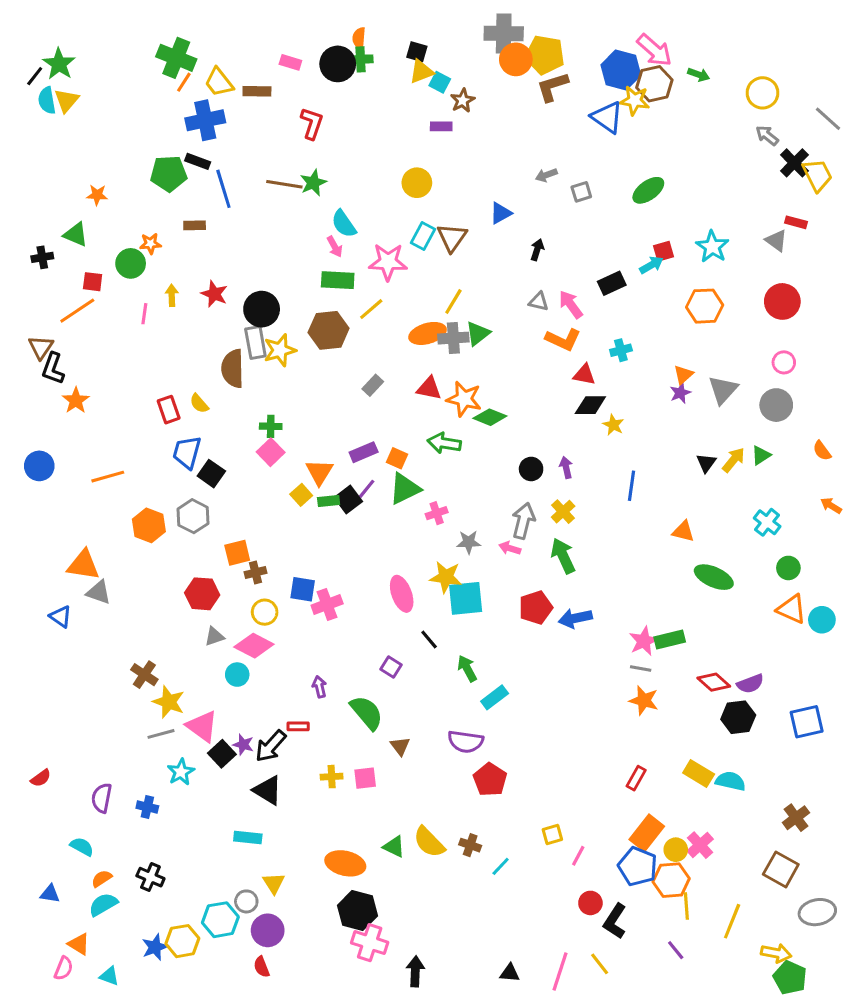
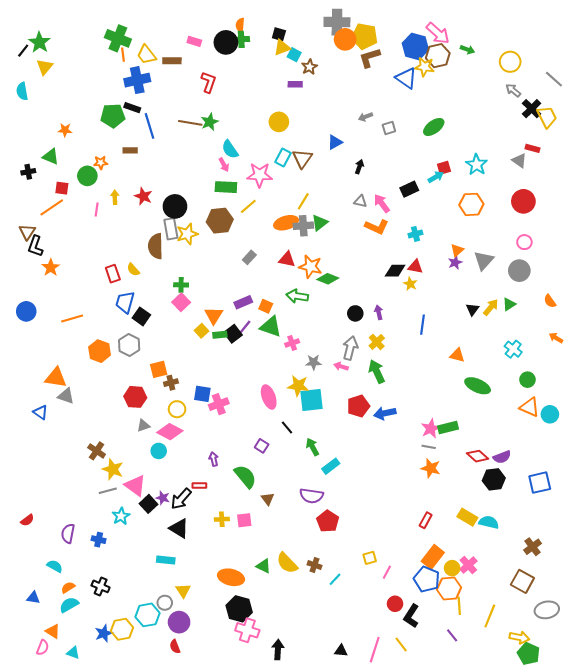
orange line: (184, 82) -> (123, 55), turned -40
cyan semicircle: (47, 100) -> (22, 91), moved
red triangle: (584, 375) -> (415, 267), moved
green triangle: (405, 489) -> (271, 327), turned 45

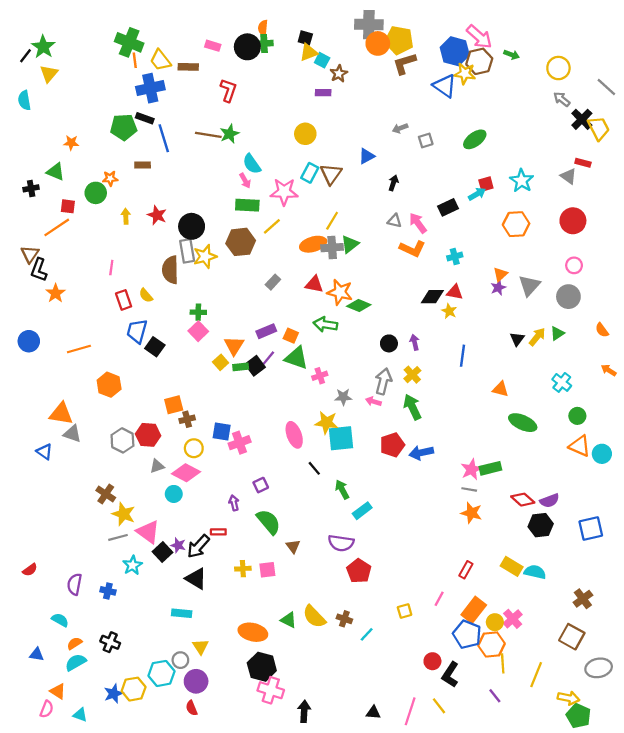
pink line: (97, 209) -> (111, 268), moved
gray hexagon: (129, 345) -> (122, 440), moved
purple square: (262, 446) -> (261, 485), moved, turned 32
pink line: (387, 572) -> (439, 599), moved

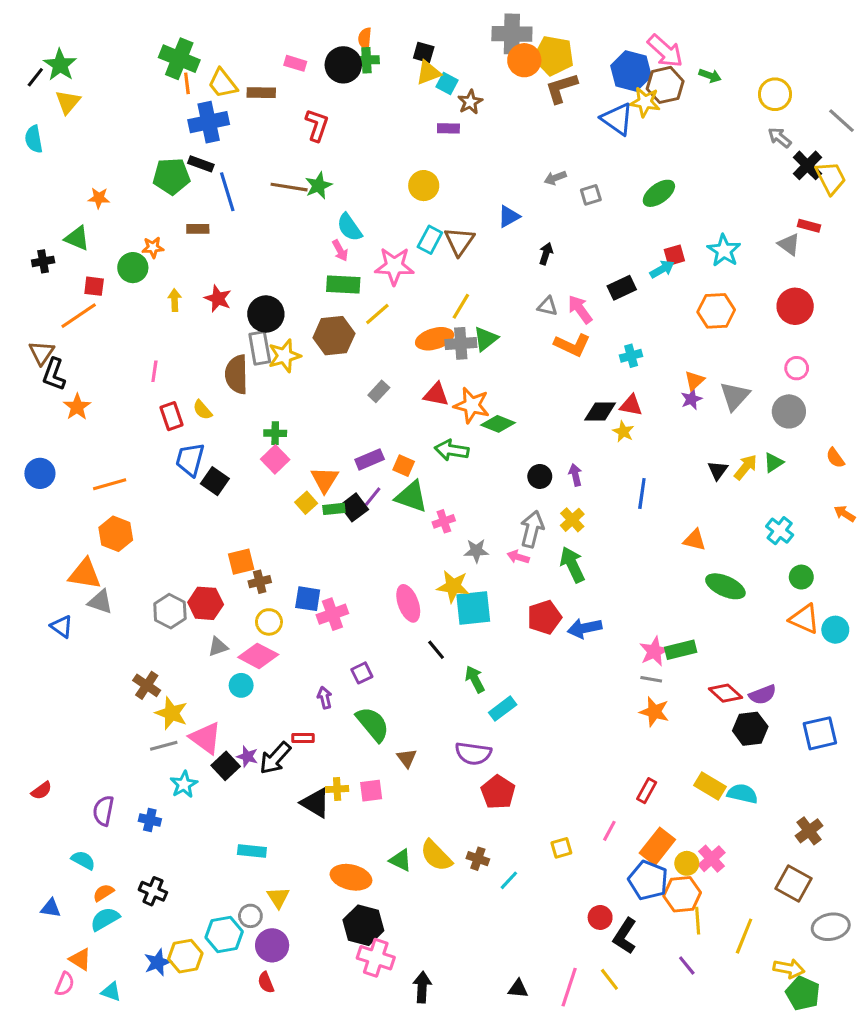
orange hexagon: (109, 385) -> (116, 534), moved
black triangle: (196, 579) -> (315, 803), moved

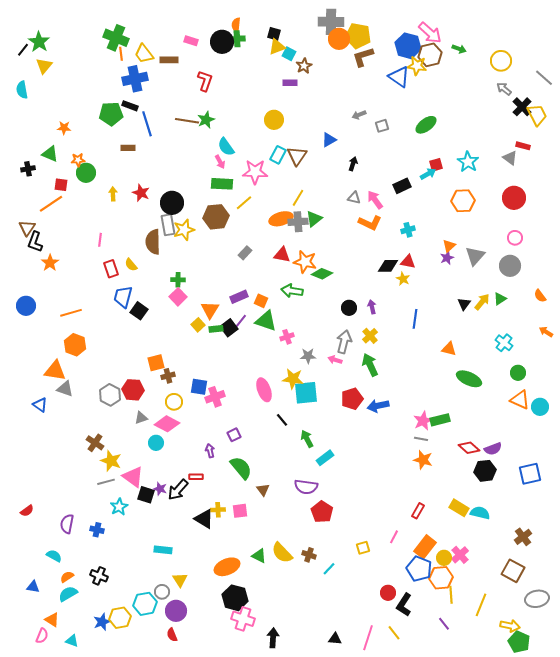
orange star: (153, 247) -> (78, 160), moved
black square: (226, 766) -> (146, 495), turned -30
orange ellipse: (351, 877) -> (227, 567), turned -35

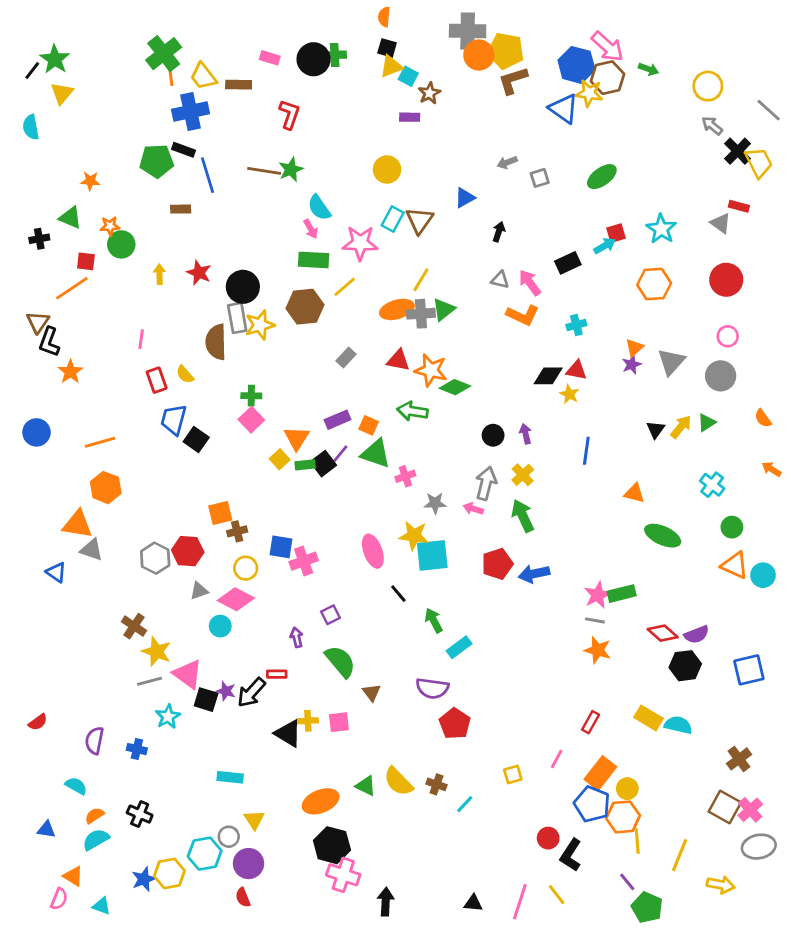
orange semicircle: (236, 25) -> (384, 17), moved
green cross: (116, 38) -> (164, 54), turned 30
pink cross: (460, 555) -> (750, 810), moved
green pentagon: (519, 642) -> (647, 907), moved

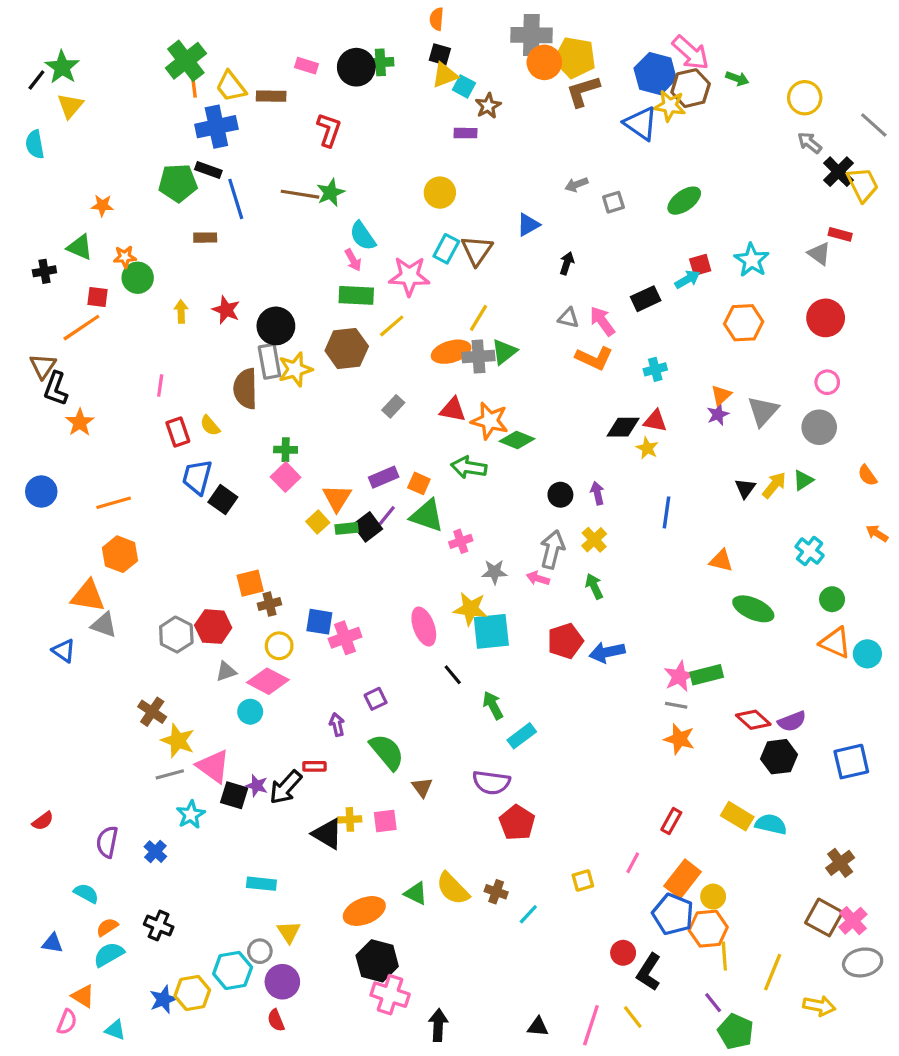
green arrow: (523, 516) -> (594, 586), size x0.7
blue cross: (137, 749) -> (155, 852), turned 30

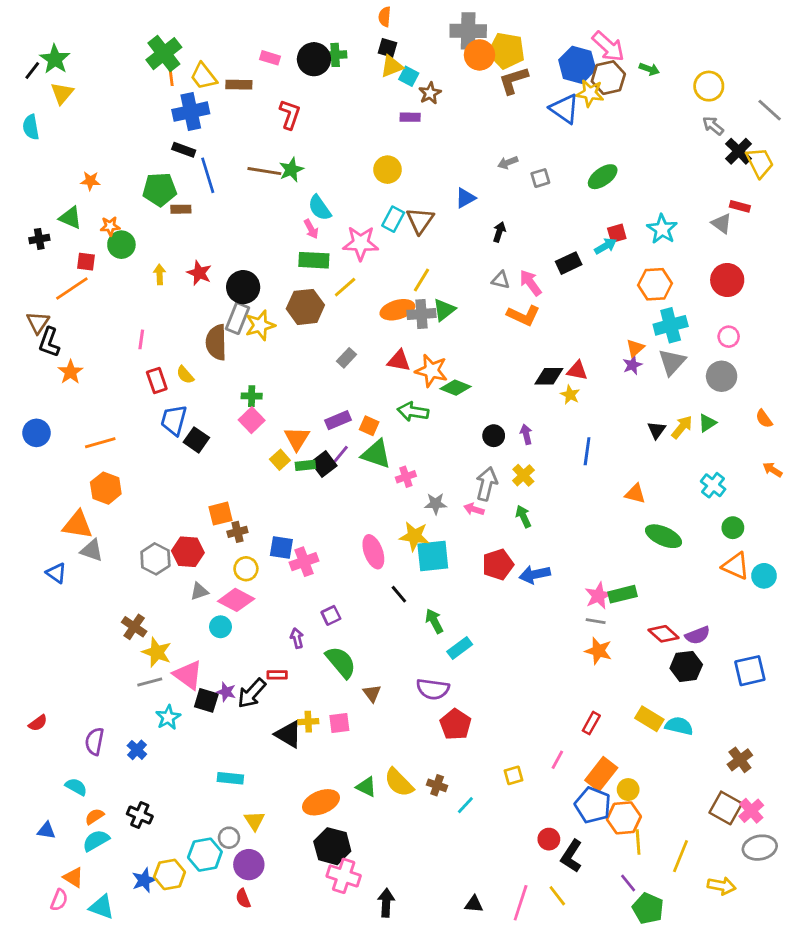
green pentagon: (178, 183) -> (160, 189), moved
gray rectangle: (269, 361) -> (237, 318), turned 32
cyan cross: (655, 369) -> (671, 325), moved, size x1.6
cyan triangle: (115, 1030) -> (102, 907), size x1.4

